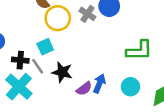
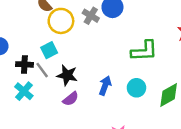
cyan cross: (19, 87) -> (24, 91), size x0.7
purple semicircle: (84, 89) -> (71, 99), moved

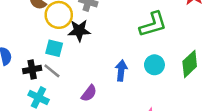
cyan square: (49, 50) -> (54, 48), turned -35
black star: (67, 75) -> (79, 30), moved

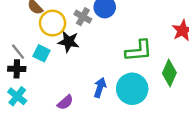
green diamond: (190, 64) -> (169, 73), moved, turned -35
cyan circle: (154, 65) -> (132, 89), size x1.6
gray line: (52, 71) -> (18, 52), moved

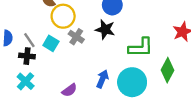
gray cross: (83, 17) -> (76, 37), moved
black star: (69, 42) -> (105, 29), moved

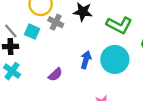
green L-shape: (141, 48) -> (119, 25), turned 35

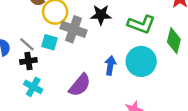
gray cross: (56, 22) -> (73, 29), size x1.5
purple semicircle: (55, 75) -> (80, 85), size x1.5

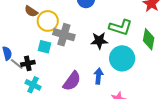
black star: (101, 15) -> (99, 41), moved
gray line: (27, 44) -> (17, 64), moved
blue arrow: (110, 65) -> (98, 76), moved

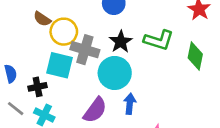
black star: (99, 41) -> (121, 42), moved, turned -30
cyan square: (45, 47) -> (59, 65), size x1.5
cyan circle: (122, 58) -> (115, 73), moved
gray line: (17, 64) -> (16, 109), moved

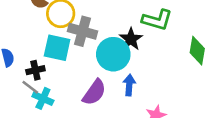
black star: (121, 42) -> (131, 39), moved
green diamond: (195, 56) -> (197, 51), moved
gray line: (16, 109) -> (30, 87), moved

